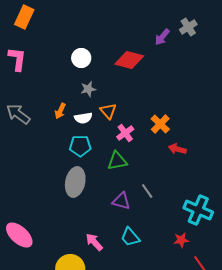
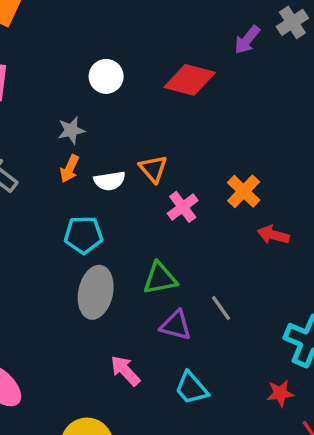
gray star: (88, 89) -> (71, 130), moved
cyan pentagon: (80, 146) -> (83, 235), moved
green triangle: (117, 161) -> (160, 278), moved
pink arrow: (94, 242) -> (125, 371), moved

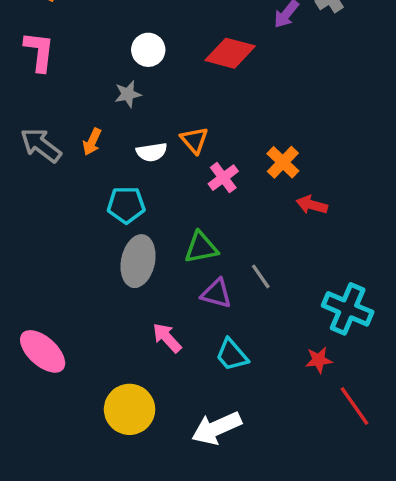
gray star: (71, 130) -> (128, 94), moved
orange arrow: (70, 169) -> (92, 142), moved

